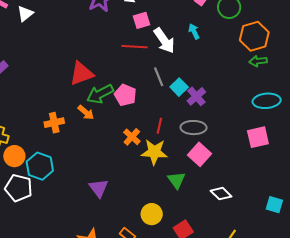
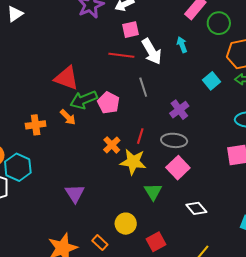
red triangle: (81, 74) -> (66, 78), turned 36
cyan square: (179, 87) -> (211, 81), moved

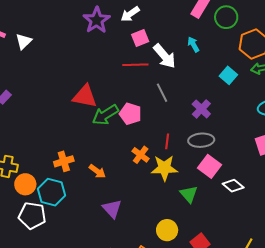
orange arrow: (68, 117) -> (97, 171), moved
orange cross: (36, 125) -> (64, 161), moved
white diamond: (196, 208) -> (233, 186), moved

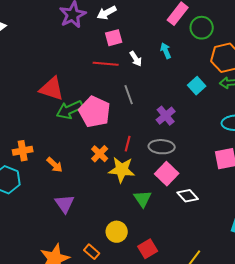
white arrow: (165, 56) -> (136, 59), size x0.6
pink pentagon: (130, 114) -> (95, 112), size x1.4

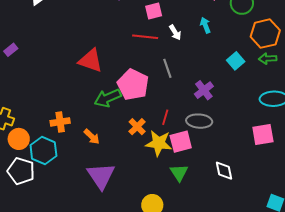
green arrow: (70, 110) -> (108, 98), moved
pink square: (167, 174) -> (181, 142), moved, turned 30
white diamond: (188, 196) -> (224, 171), turned 30
purple triangle: (65, 204) -> (101, 176), size x1.4

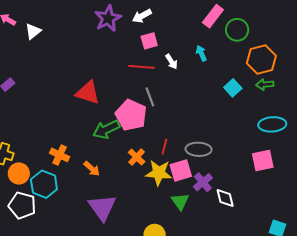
gray line: (167, 68) -> (150, 97), moved
purple cross: (204, 90) -> (203, 182), moved
orange cross: (60, 122) -> (60, 155), turned 36

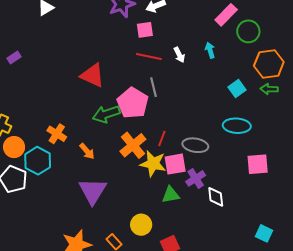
pink square: (149, 41) -> (145, 30), moved
cyan ellipse: (272, 124) -> (237, 126), moved
orange cross: (137, 157) -> (133, 145), size x1.5
green triangle: (180, 202) -> (171, 195), turned 48

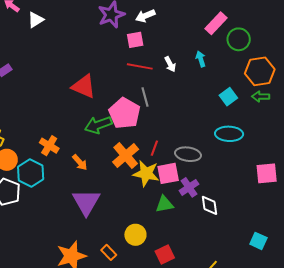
pink square: (258, 164) -> (267, 173), moved

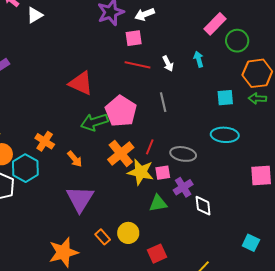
gray line: (145, 97) -> (163, 102), moved
cyan square: (228, 97) -> (225, 98), turned 30
pink square: (168, 173) -> (163, 173), size x0.7
orange rectangle: (109, 252) -> (103, 237), moved

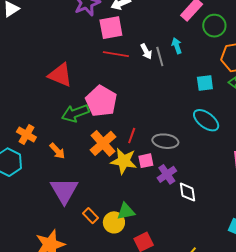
pink square: (134, 38) -> (111, 28), size x1.4
gray line: (163, 102) -> (160, 56), moved
cyan ellipse: (225, 135) -> (206, 120), turned 36
green triangle: (158, 203) -> (126, 211), moved
orange rectangle: (103, 237) -> (90, 216), moved

